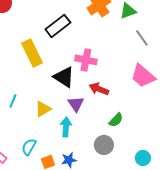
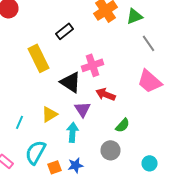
black rectangle: (58, 26) -> (64, 31), size x0.7
pink cross: (86, 60) -> (92, 65), turned -30
cyan line: (13, 101) -> (20, 122), moved
cyan semicircle: (29, 147) -> (36, 152), size x1.4

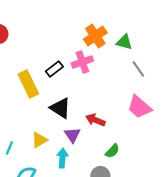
green triangle: (134, 16) -> (124, 42), turned 36
black rectangle: (64, 31) -> (54, 69), moved
pink cross: (92, 65) -> (82, 62), moved

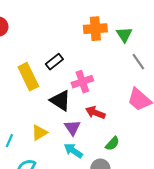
orange cross: (95, 36) -> (95, 29), turned 30
green triangle: (124, 42) -> (124, 35), turned 42
pink cross: (82, 62) -> (82, 82), moved
cyan arrow: (62, 158) -> (73, 151), moved, turned -60

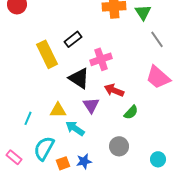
yellow triangle: (39, 133) -> (58, 110), turned 30
green semicircle: (112, 144) -> (131, 112), moved
cyan arrow: (73, 151) -> (75, 128), moved

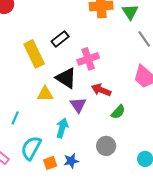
yellow triangle: (58, 110) -> (45, 94), moved
cyan arrow: (75, 128) -> (62, 128), turned 72

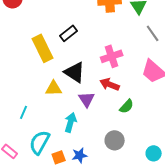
pink cross: (88, 59) -> (112, 56), moved

